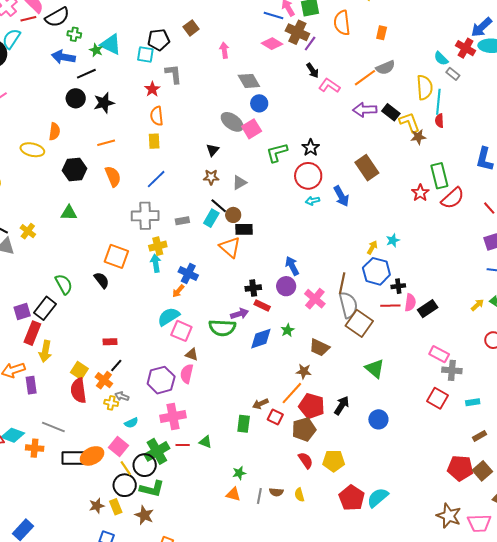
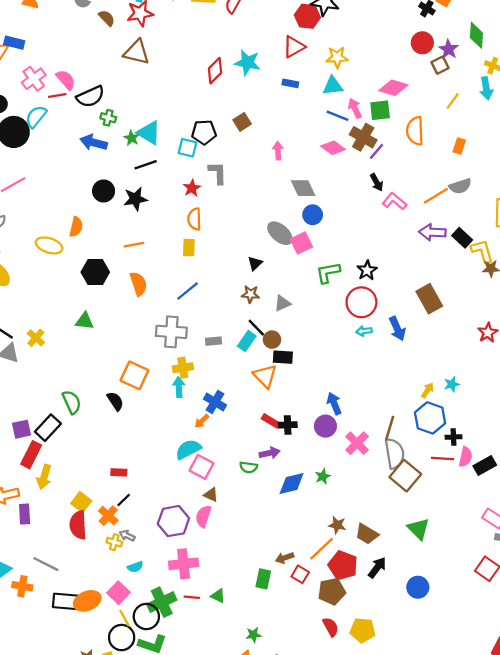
black line: (86, 74) -> (146, 165), moved
red rectangle: (262, 306) -> (271, 421), moved
green semicircle: (222, 328) -> (248, 467), size x0.6
brown trapezoid: (320, 347) -> (367, 534), moved

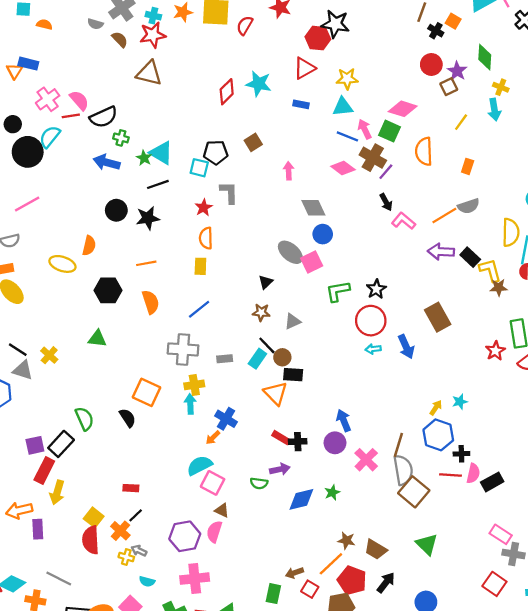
green square: (380, 110) -> (389, 131), turned 30
cyan semicircle: (135, 567) -> (147, 581), turned 35

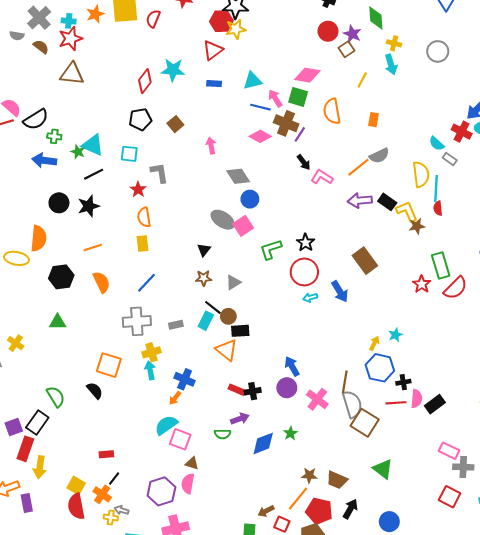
yellow star: (347, 79) -> (236, 29), moved
black pentagon: (216, 152) -> (140, 119), moved
orange semicircle: (89, 246) -> (38, 238), size x1.4

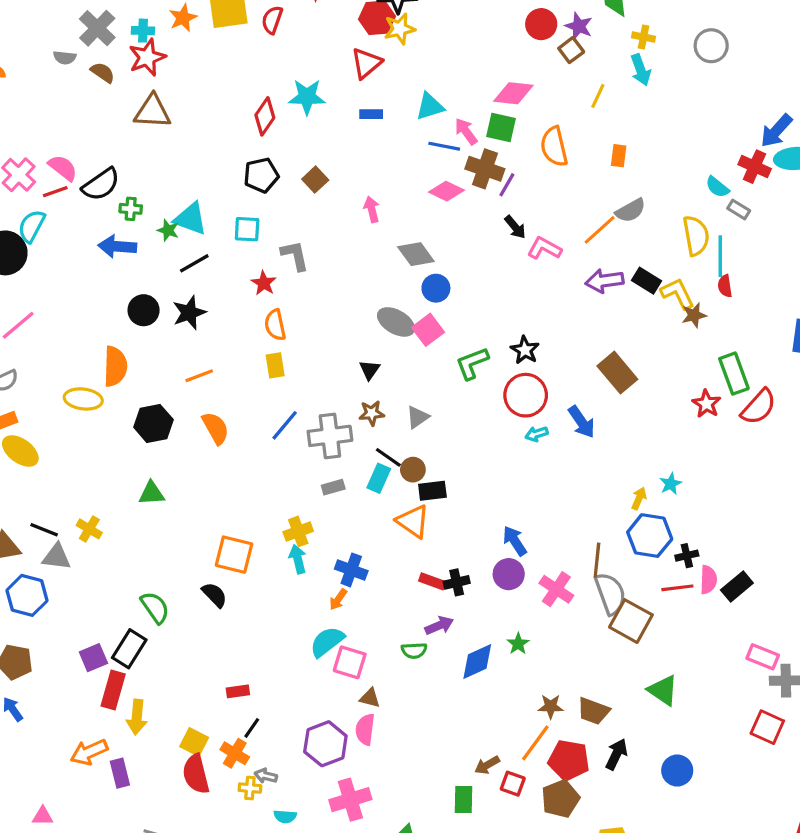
gray cross: (137, 321) -> (330, 436), moved

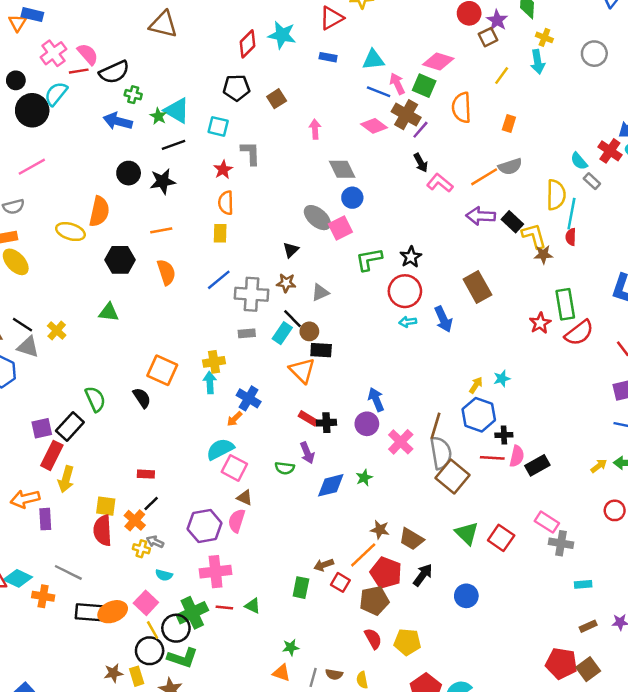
purple arrow: (439, 626) -> (307, 453), turned 80
red square: (767, 727) -> (501, 538), moved
yellow square: (194, 742) -> (106, 506), turned -30

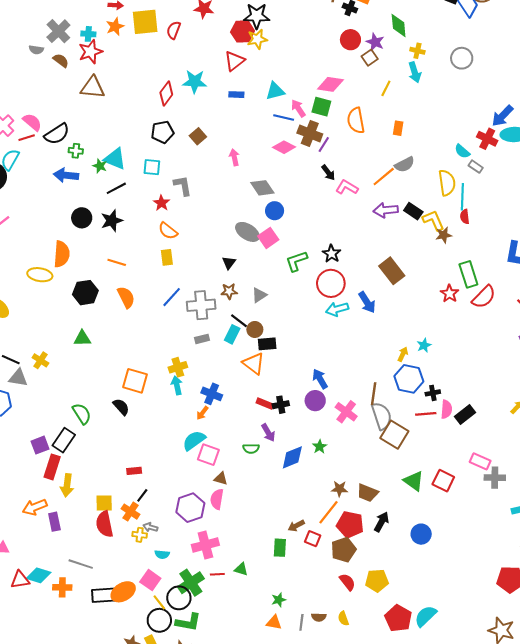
orange semicircle: (226, 203) -> (168, 231), turned -42
orange line: (161, 230) -> (117, 262), turned 36
cyan arrow: (408, 322) -> (337, 309), size x1.5

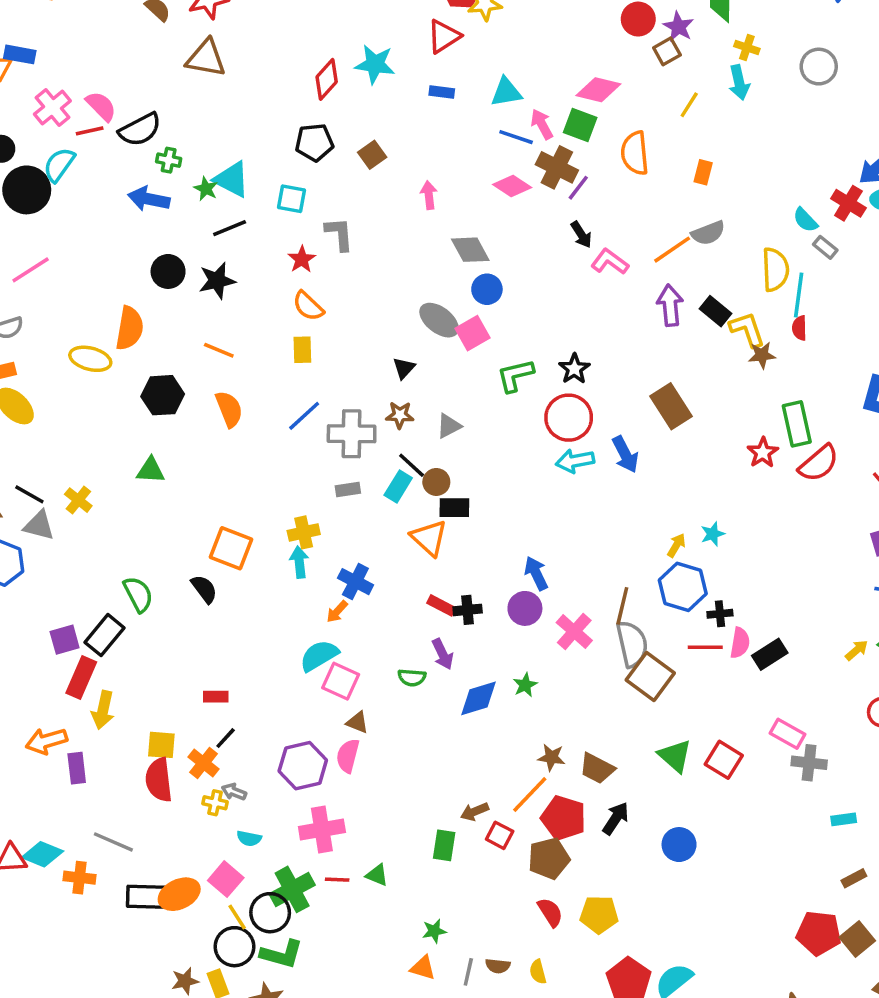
purple arrow: (386, 210) -> (670, 305), turned 85

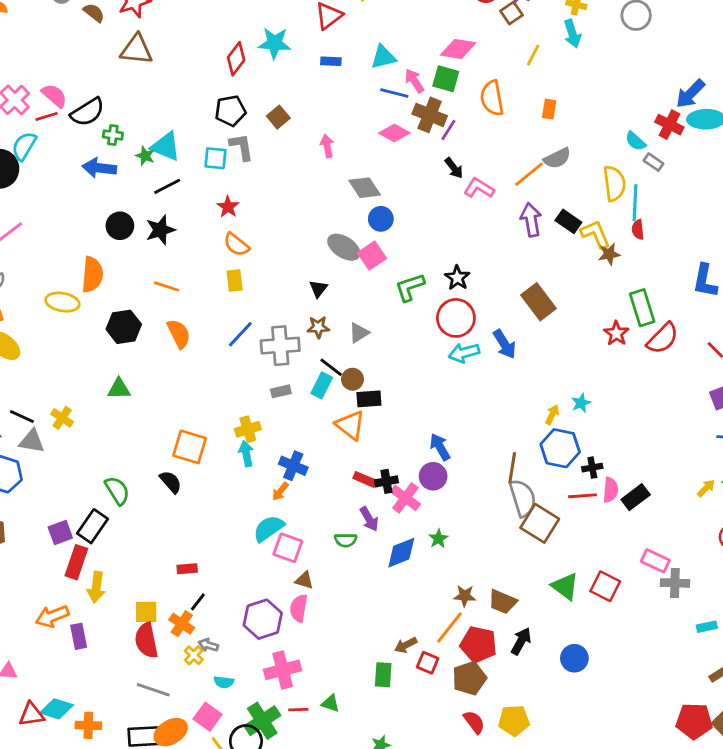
gray L-shape: (339, 234) -> (241, 147), moved
pink cross: (574, 631) -> (405, 498), moved
yellow cross: (215, 803) -> (194, 655), turned 36
gray line: (113, 842) -> (153, 690), moved

